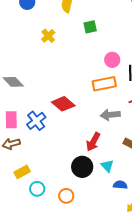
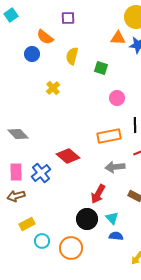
green square: (90, 27) -> (101, 68), moved, turned 32
pink circle: (112, 60) -> (117, 98), moved
blue semicircle: (120, 185) -> (116, 236), moved
orange circle: (66, 196) -> (71, 248), size x1.5

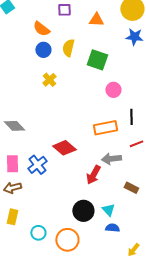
orange triangle: (118, 38) -> (96, 20), moved
blue circle: (32, 54) -> (43, 50), moved
green square: (101, 68) -> (97, 60), size x1.5
red arrow: (98, 194) -> (93, 175), moved
yellow rectangle: (27, 224) -> (12, 217), moved, turned -49

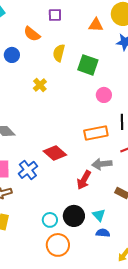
orange triangle: (96, 20) -> (96, 25), moved
blue circle: (43, 50) -> (12, 55), moved
cyan circle: (38, 233) -> (50, 220), moved

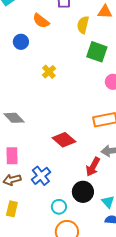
yellow semicircle: (59, 53) -> (83, 25), moved
blue cross: (28, 170) -> (41, 176), moved
black circle: (74, 216) -> (83, 192), moved

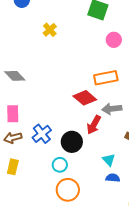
red diamond: (64, 140) -> (85, 98), moved
black circle: (83, 192) -> (72, 142), moved

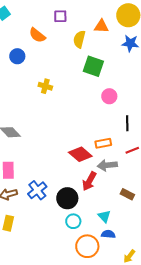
yellow cross: (50, 30) -> (45, 86), turned -32
orange rectangle: (106, 78) -> (103, 143), moved, size x0.7
cyan circle: (60, 165) -> (73, 221), moved
orange circle: (68, 190) -> (87, 246), moved

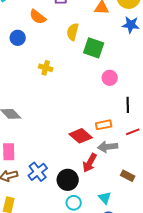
yellow semicircle: (79, 39) -> (73, 32), moved

